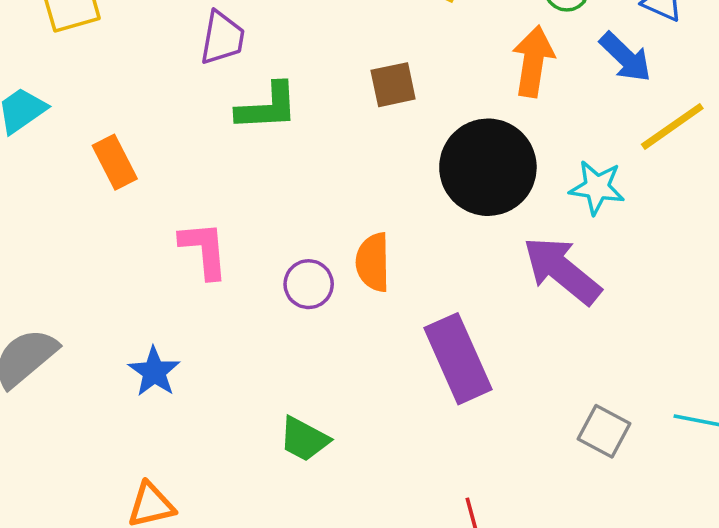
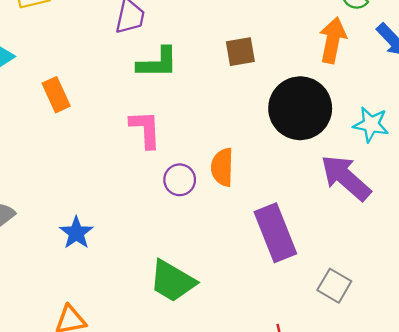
pink L-shape: (204, 250) -> (145, 129), moved
gray square: (604, 431) -> (334, 286), moved
green trapezoid: (304, 439) -> (172, 281), size x1.4

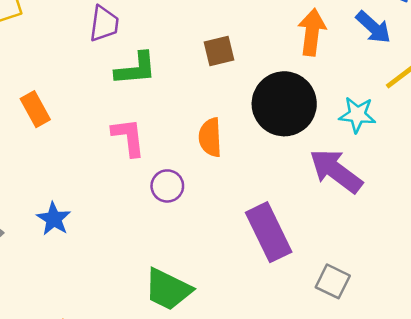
orange semicircle: (222, 167) -> (210, 137), moved
blue star: (76, 233) -> (54, 219), moved

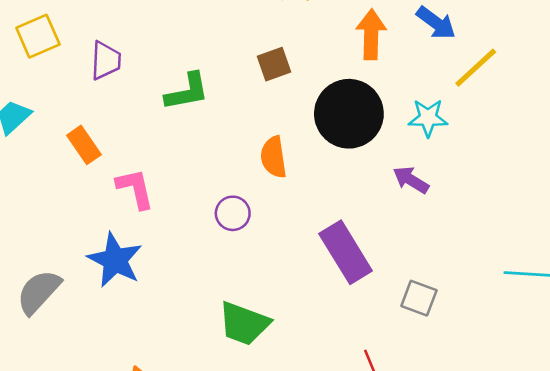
purple trapezoid: (104, 24) -> (106, 61), moved
pink L-shape: (128, 137) -> (135, 189), moved
purple arrow: (336, 171) -> (411, 180), size x0.6
blue star: (54, 219) -> (115, 260), size x1.5

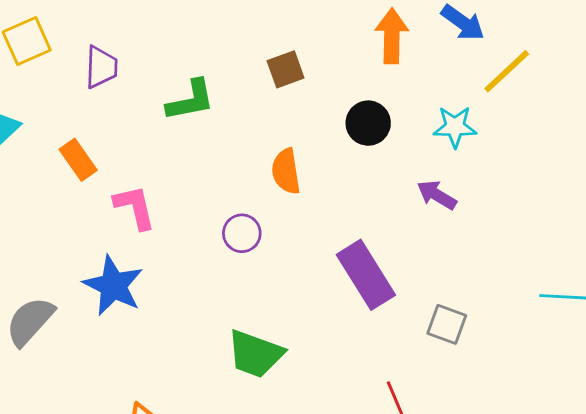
black circle: (349, 114) -> (368, 123), size x0.6

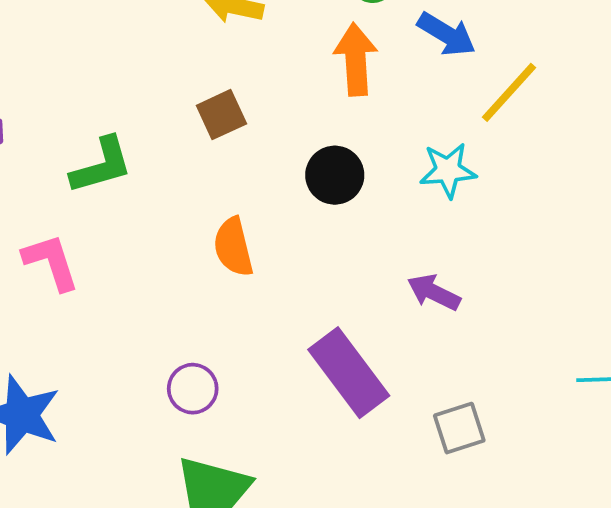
purple arrow: (437, 195) -> (434, 292), moved
pink L-shape: (135, 207) -> (51, 262), moved
purple circle: (242, 233) -> (193, 389), moved
gray square: (447, 324) -> (459, 428), turned -33

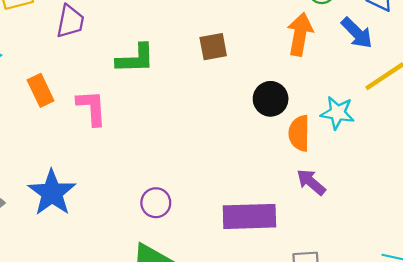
orange semicircle: (233, 247) -> (299, 133), moved
purple rectangle: (349, 373) -> (249, 216), turned -69

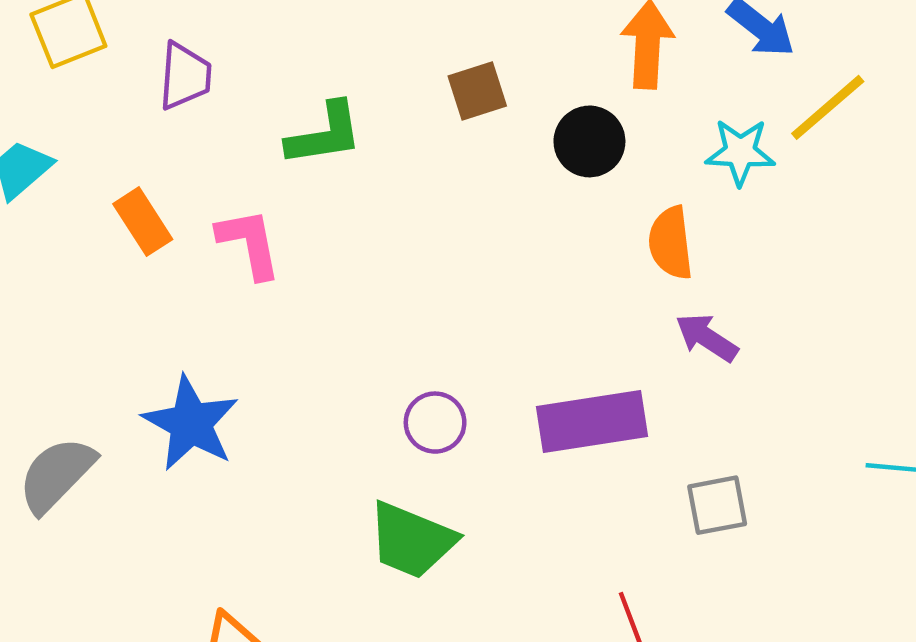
black circle: (271, 99) -> (589, 141), moved
cyan star: (337, 113) -> (740, 152), moved
purple circle: (156, 203) -> (435, 423), moved

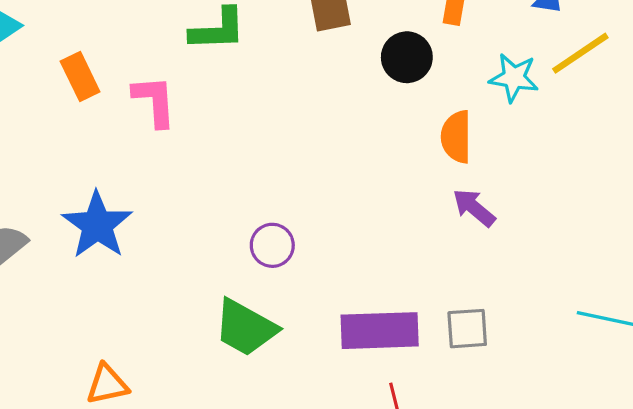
purple rectangle: (592, 422) -> (380, 331), moved

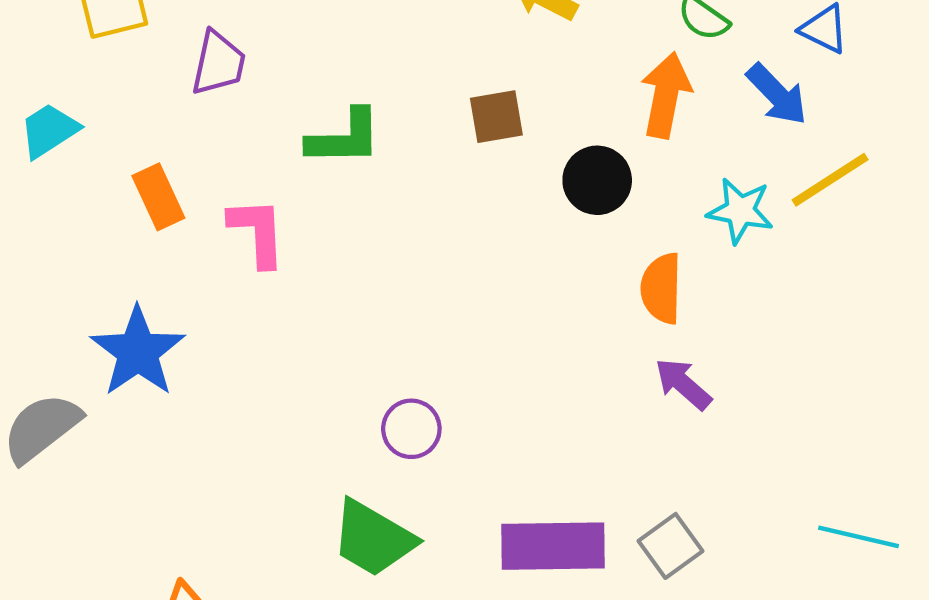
blue star: (97, 225) -> (138, 352), moved
gray square: (467, 329) -> (671, 546), turned -33

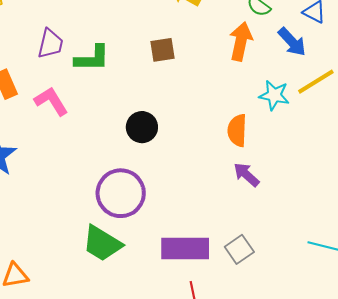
purple trapezoid: (218, 63) -> (50, 44), moved
black circle: (597, 180) -> (142, 127), moved
pink L-shape: (257, 232) -> (51, 101), turned -30
purple circle: (411, 429) -> (121, 193), size x1.8

